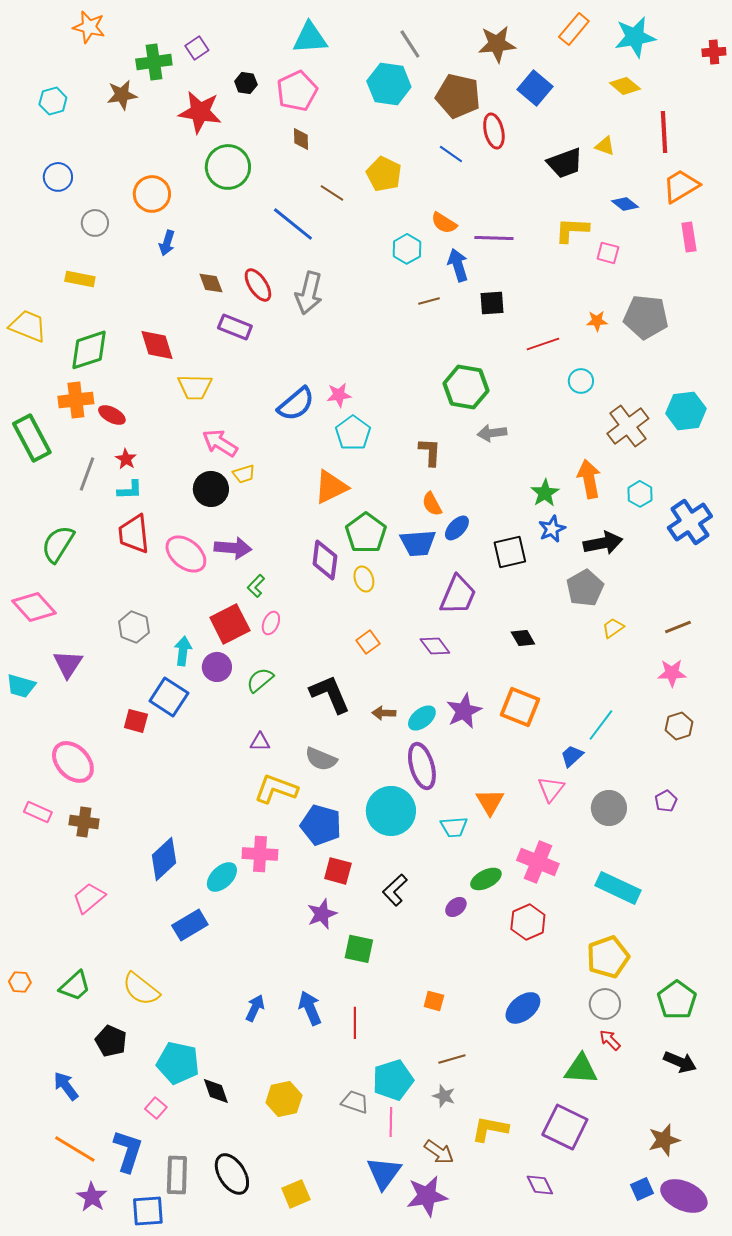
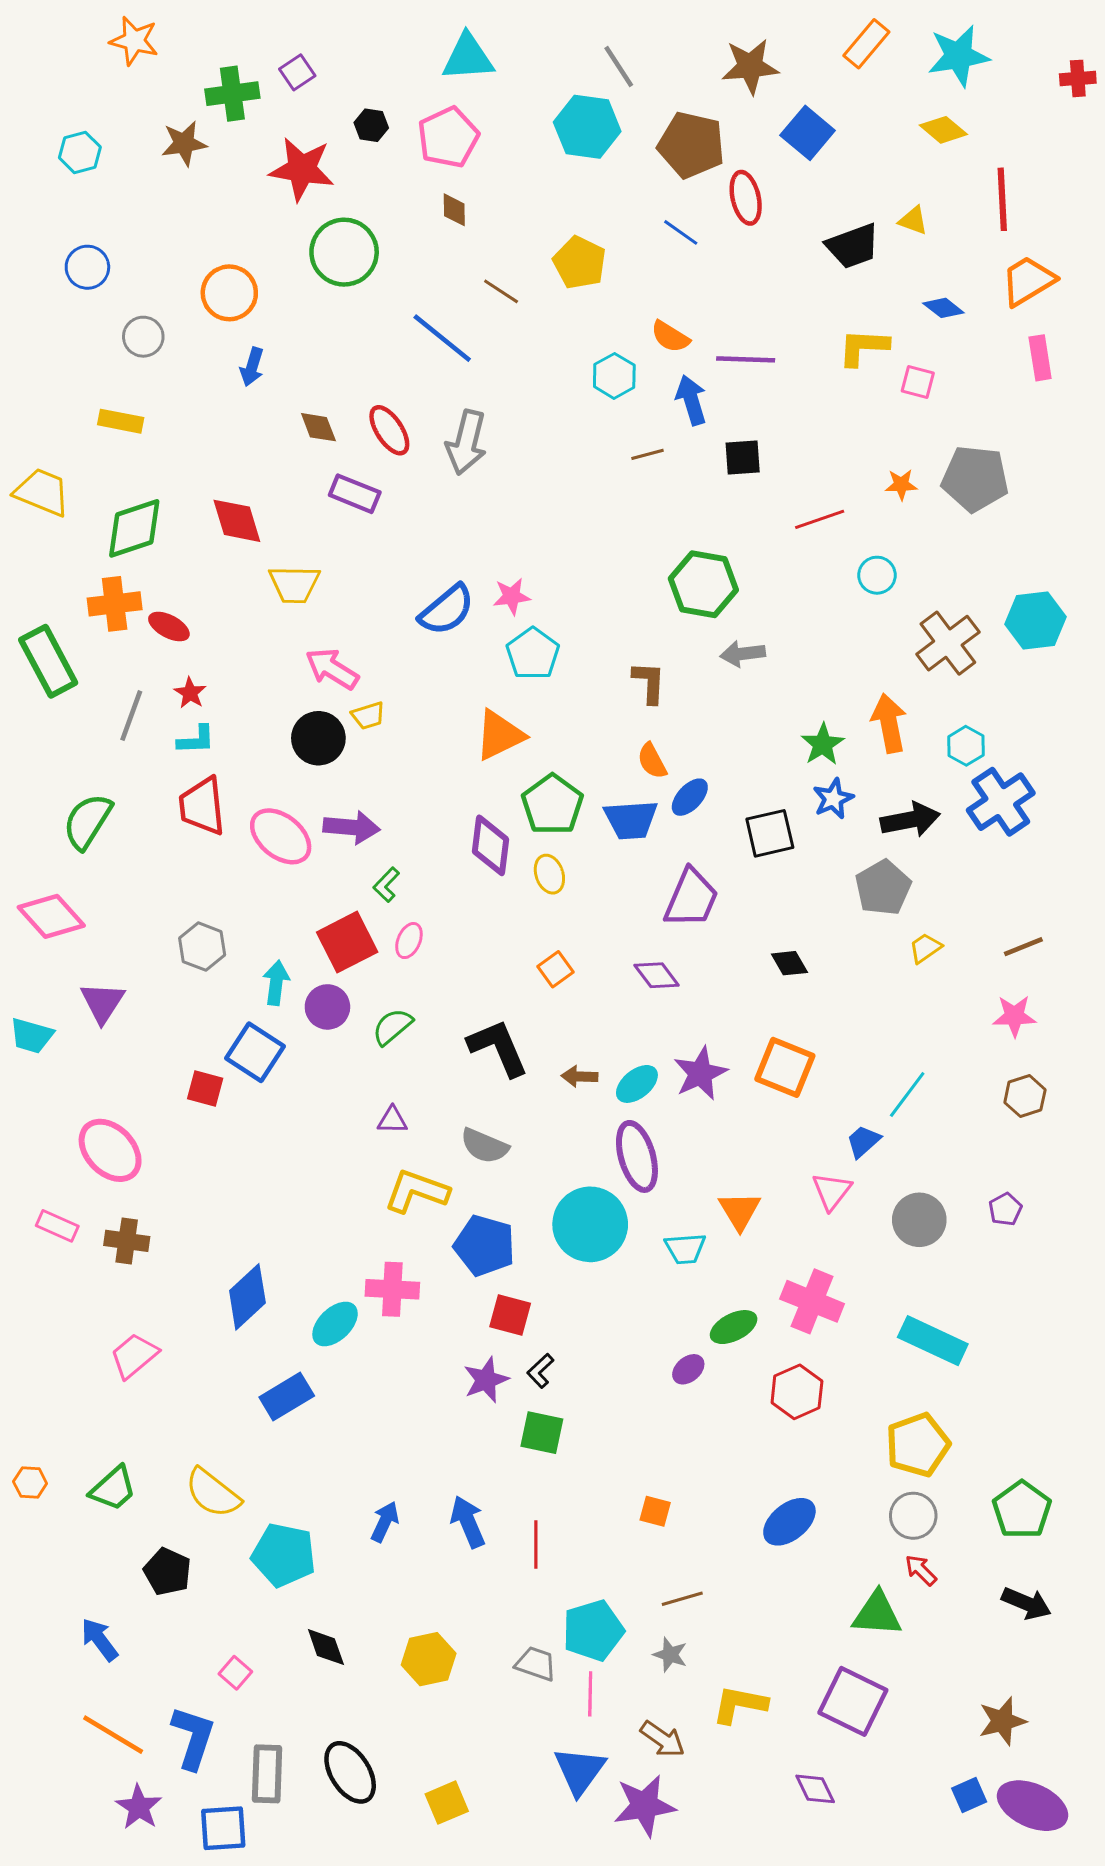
blue cross: (690, 522) -> (1001, 802), moved
black L-shape: (395, 890) -> (540, 1371), moved, size x0.7
cyan pentagon: (178, 1063) -> (284, 1555), moved

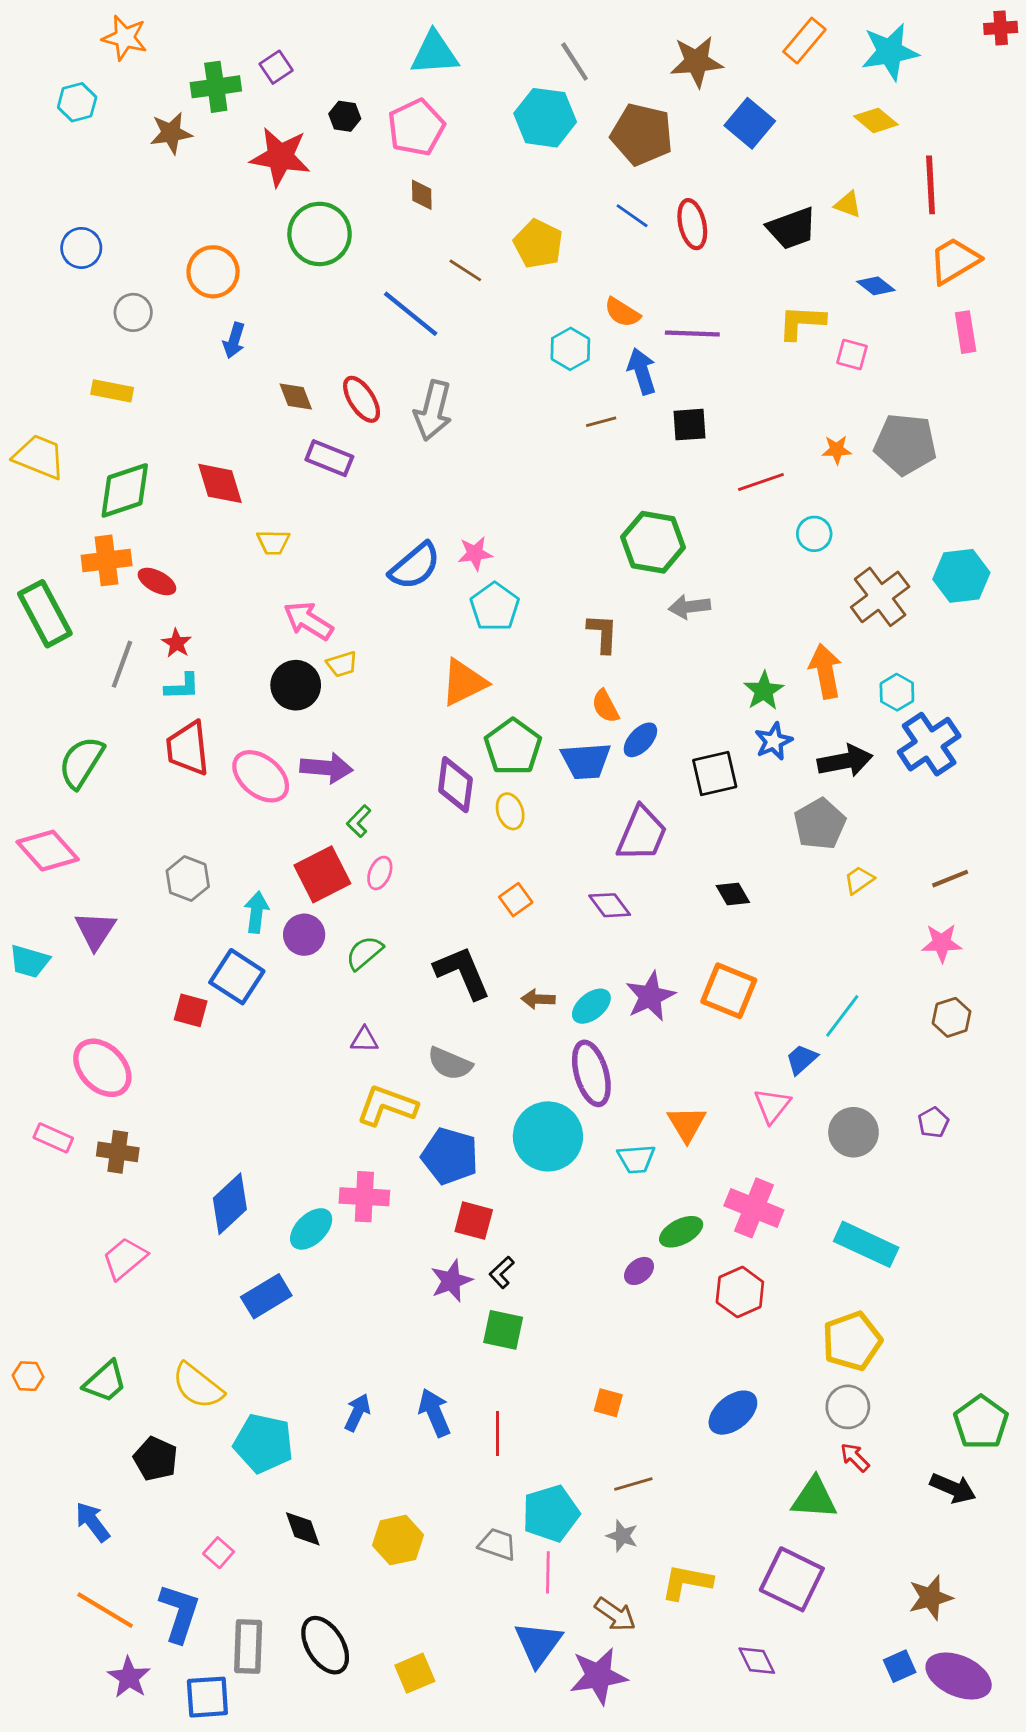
red cross: (1078, 78) -> (1001, 28), moved
cyan hexagon: (80, 152) -> (77, 102), moved
red ellipse: (746, 198) -> (692, 224), moved
yellow trapezoid: (294, 584) -> (273, 542), size x0.7
green pentagon: (1022, 1510) -> (981, 1422), moved

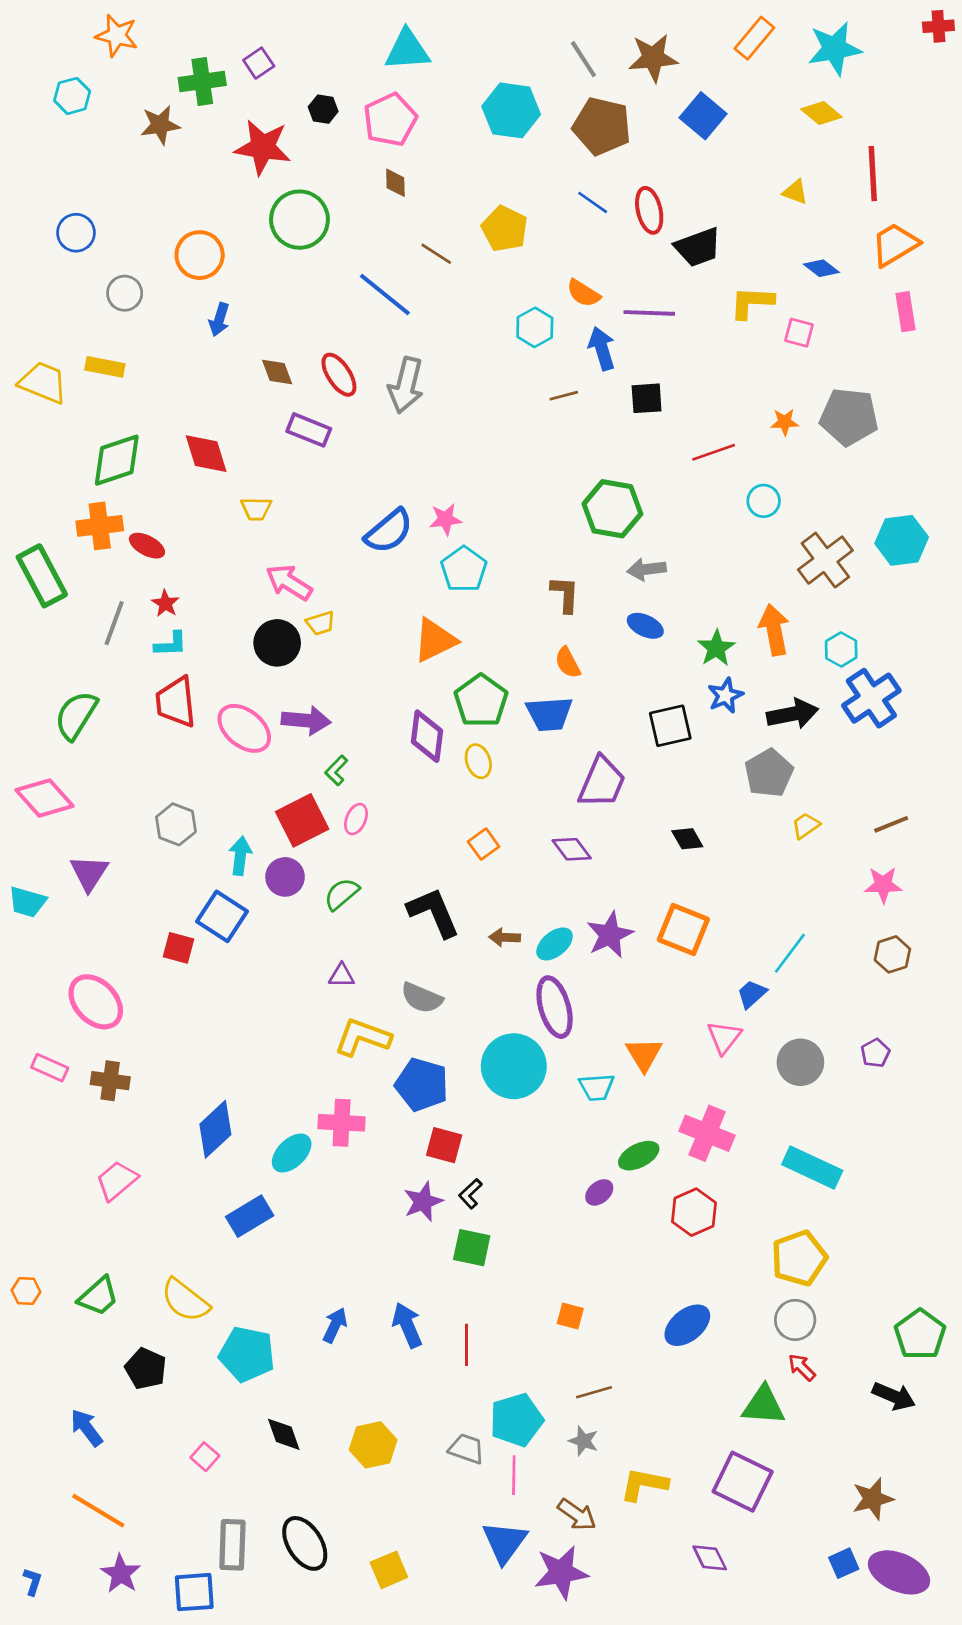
gray line: (575, 62) -> (583, 59), moved
black trapezoid: (792, 228) -> (698, 247), moved
yellow trapezoid: (39, 457) -> (43, 383), moved
blue ellipse: (640, 740) -> (645, 626), moved, turned 72
blue L-shape: (179, 1613) -> (33, 1582), moved, size x0.5

